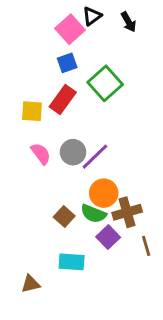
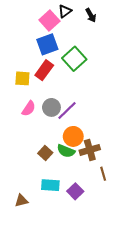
blue square: (67, 63) -> (47, 44), size x1.5
pink semicircle: (41, 154) -> (29, 108), turned 70
purple square: (108, 237) -> (75, 191), moved

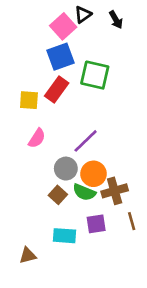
green square: (74, 59) -> (95, 75), turned -35
gray circle: (51, 107) -> (66, 169), moved
purple square: (75, 191) -> (96, 224), moved, turned 35

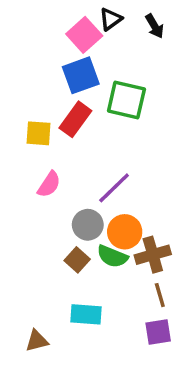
brown line: (132, 221) -> (160, 295), moved
purple square: (96, 224) -> (158, 332), moved

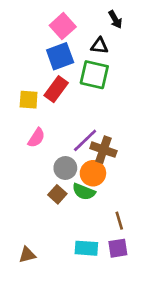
black triangle: (111, 19) -> (100, 46), moved, turned 42
brown cross: (153, 255) -> (103, 150), moved, turned 35
cyan rectangle: (86, 314) -> (86, 248), moved

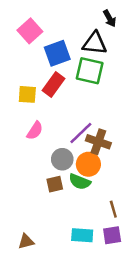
pink square: (63, 26) -> (30, 31), moved
black triangle: (100, 46) -> (95, 43), size x1.5
brown square: (57, 194) -> (55, 184), turned 35

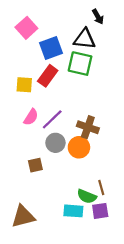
purple line: (81, 133) -> (52, 119), moved
green semicircle: (80, 182) -> (87, 196), moved
brown square: (55, 184) -> (35, 165), moved
brown triangle: (26, 241) -> (23, 216), size x1.6

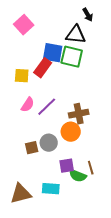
blue square: (51, 48) -> (53, 53), moved, turned 30
brown cross: (88, 127) -> (79, 114), turned -30
gray circle: (55, 143) -> (49, 143), moved
cyan rectangle: (73, 211) -> (51, 189), moved
purple square: (100, 211) -> (67, 166), moved

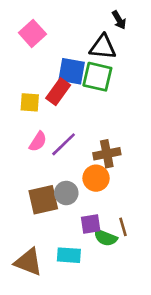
brown square: (32, 148) -> (43, 200), size x1.6
brown triangle: (21, 194) -> (28, 262), turned 35

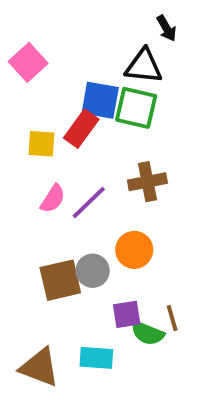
pink square: (32, 33) -> (28, 62), moved
brown cross: (107, 154) -> (147, 182), moved

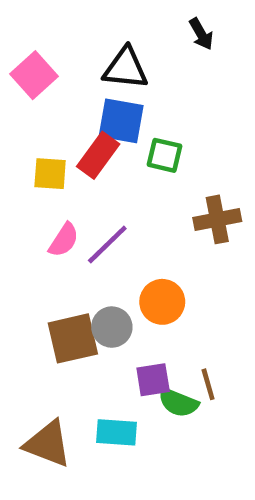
black triangle: (144, 66) -> (126, 68), moved
green square: (136, 108) -> (165, 155), moved, size x0.7
brown cross: (147, 182) -> (217, 219), moved

